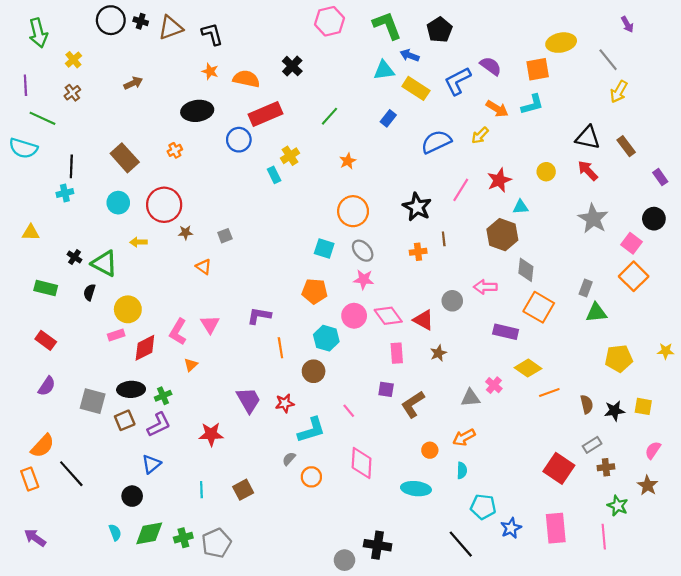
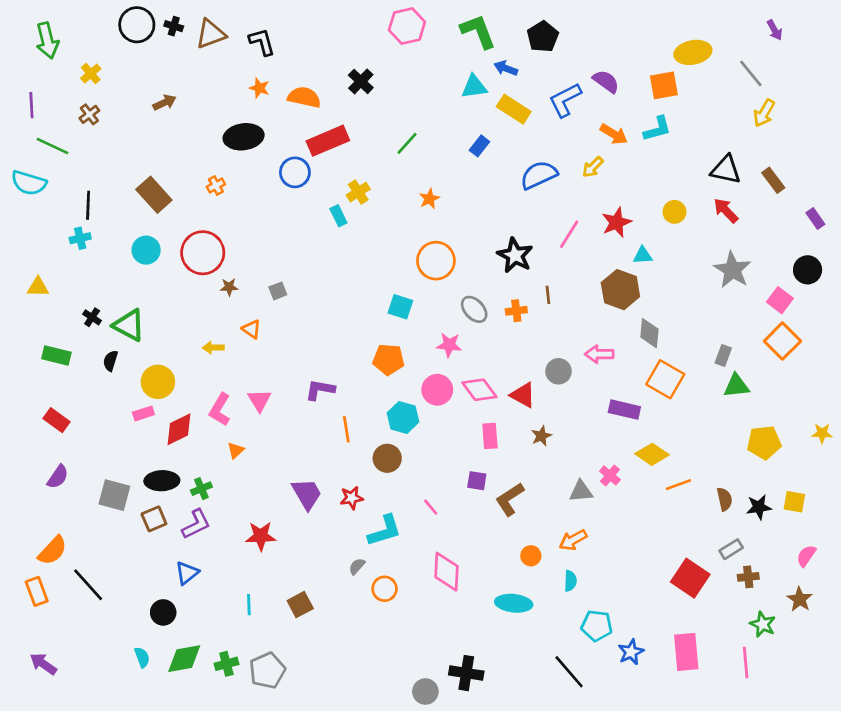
yellow arrow: (139, 242) -> (213, 348), moved
gray ellipse: (363, 251) -> (474, 309), moved

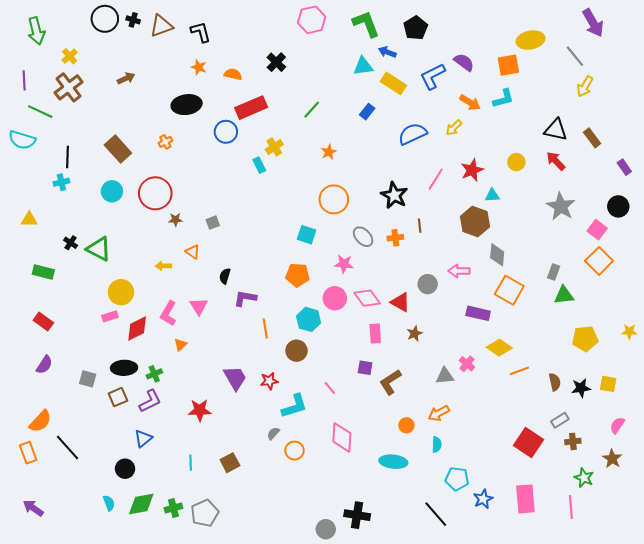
purple arrow: (775, 30) -> (593, 23), size x1.8
orange semicircle: (304, 97) -> (233, 74), size x0.7
brown cross: (89, 114) -> (69, 87), size x1.8
black semicircle: (110, 361) -> (225, 276), moved
gray square: (114, 495) -> (88, 379), size x0.7

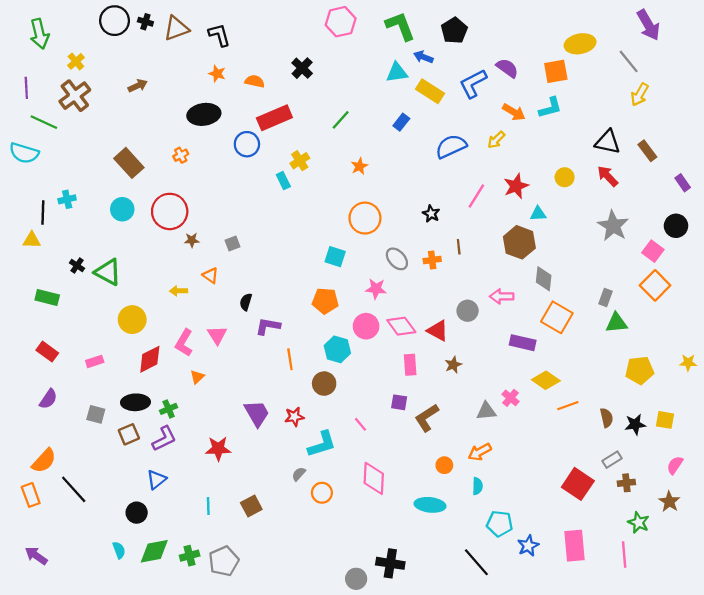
black line: (68, 157) -> (43, 213), moved
black star: (394, 195) -> (431, 214), size x0.6
pink rectangle: (110, 316) -> (95, 361), moved

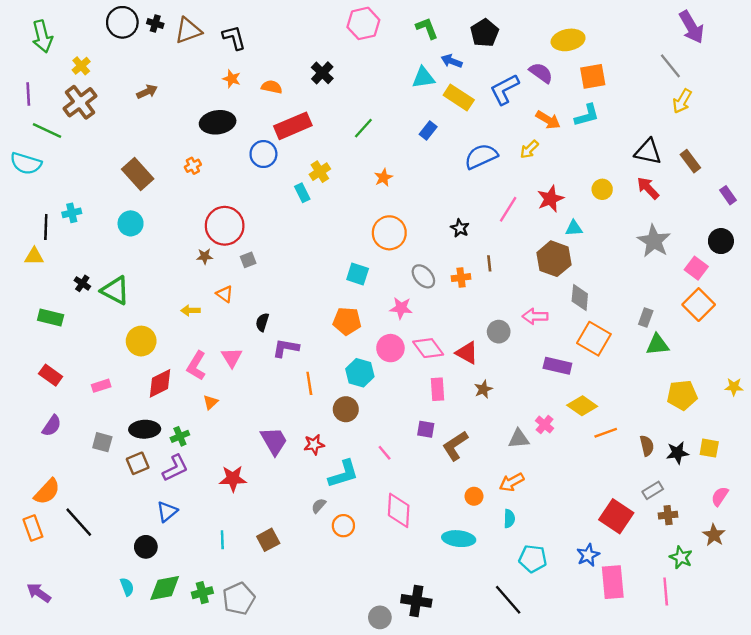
green L-shape: (400, 26) -> (427, 28), size x0.7
yellow ellipse: (580, 44) -> (568, 40), moved
red circle: (170, 211) -> (225, 226), moved
blue star: (528, 546) -> (588, 555), moved

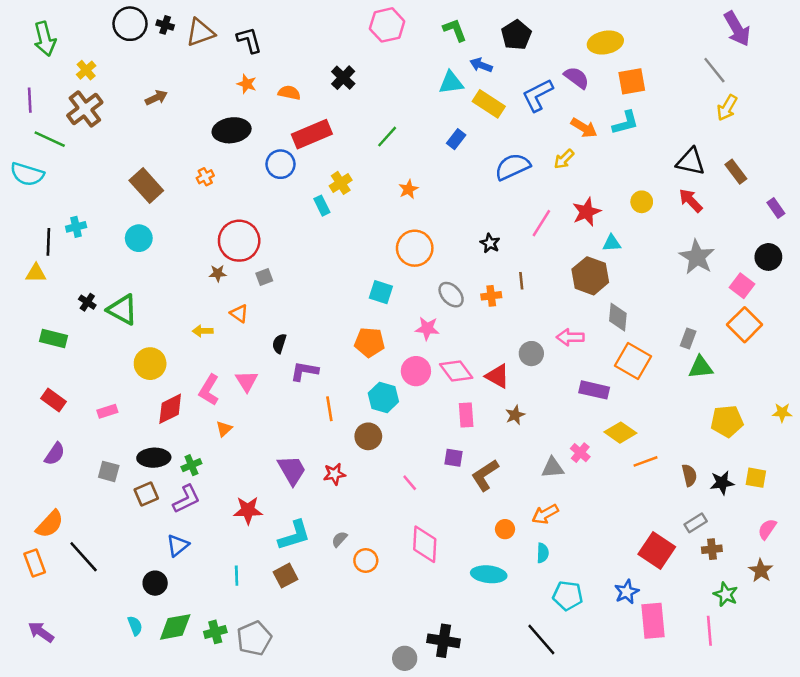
cyan L-shape: (343, 474) -> (294, 535), moved

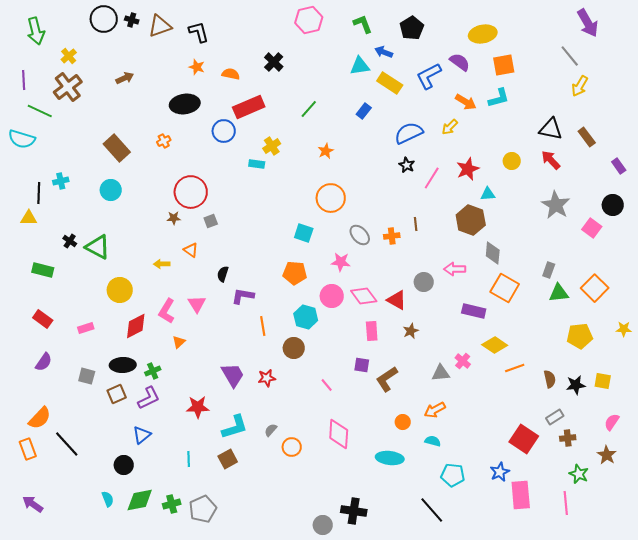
cyan rectangle: (322, 206) -> (257, 164), turned -56
black star: (490, 243) -> (407, 165), moved
orange square: (745, 325) -> (595, 288), moved
cyan semicircle: (543, 553) -> (433, 441), turned -77

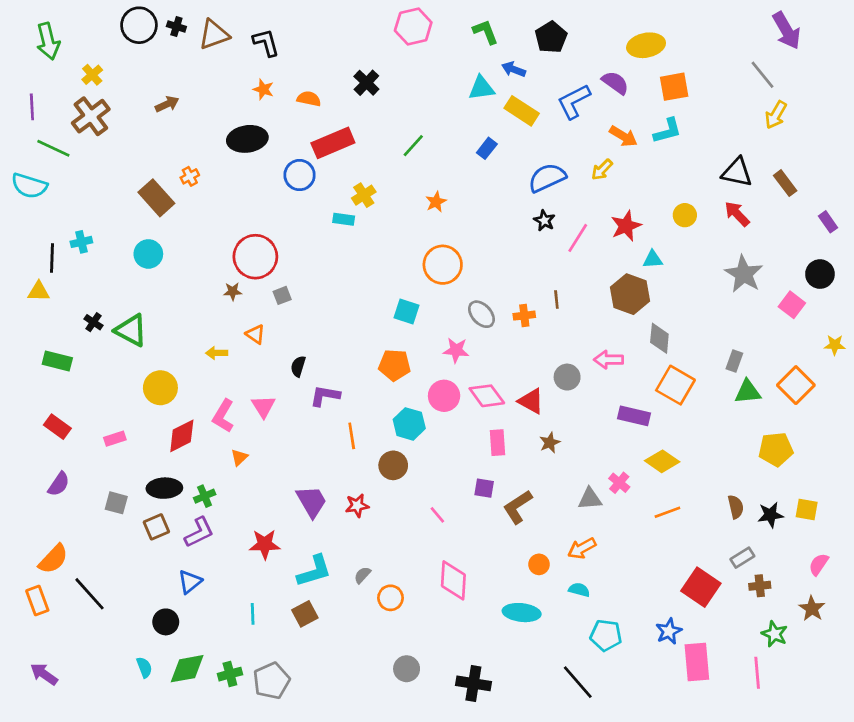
orange cross: (164, 141) -> (190, 176), moved
yellow star: (624, 329) -> (835, 345), moved
orange line: (515, 368) -> (667, 512), moved
gray circle: (323, 525) -> (407, 669), moved

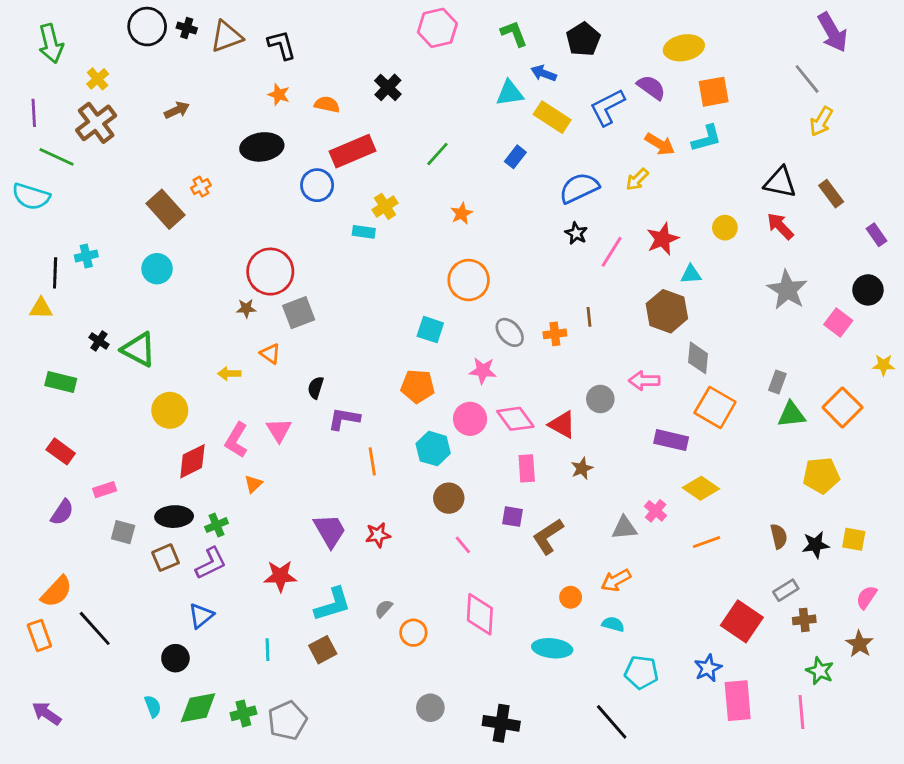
gray square: (282, 295) -> (299, 313), size x1.6
pink rectangle: (115, 439) -> (105, 490), moved
brown circle: (393, 465) -> (449, 498), moved

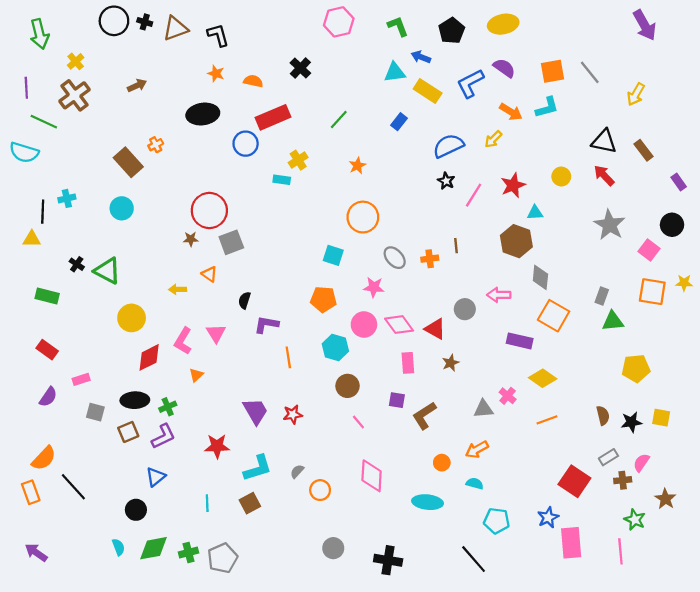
yellow ellipse: (684, 48) -> (503, 24), moved
gray line: (807, 79) -> (590, 72), moved
orange square: (842, 407) -> (652, 292), moved, turned -36
pink semicircle: (867, 597) -> (641, 463), moved

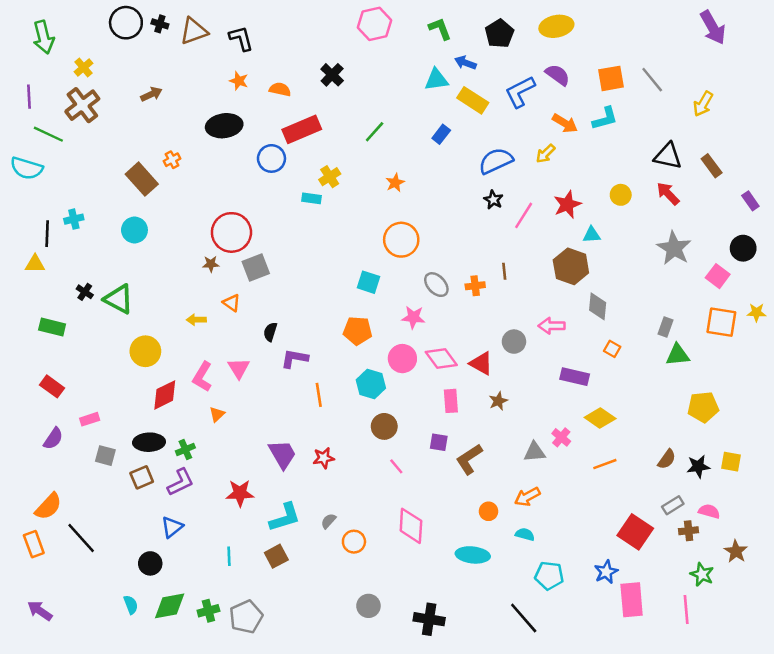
orange square: (554, 316) -> (612, 349), size x0.5
brown semicircle: (603, 415) -> (667, 459), turned 48
pink semicircle: (641, 463) -> (709, 511), turned 72

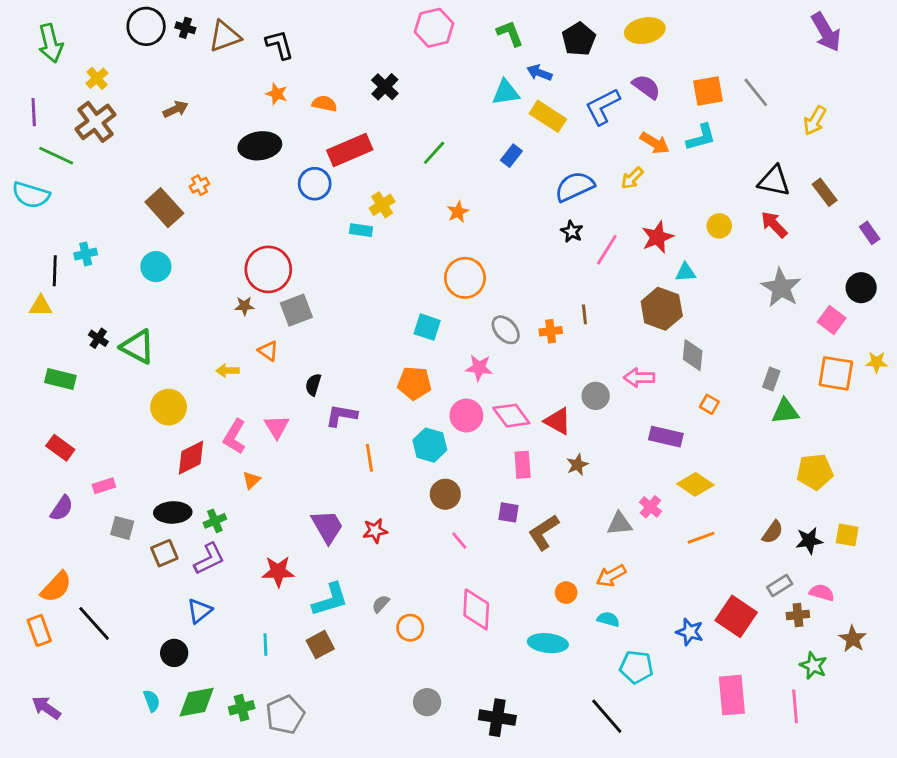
blue star: (606, 572) -> (690, 632), moved, turned -30

